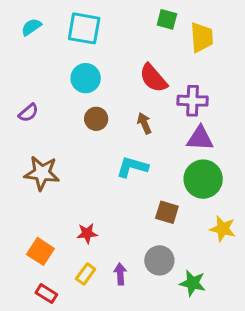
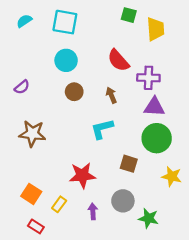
cyan L-shape: (132, 167) -> (102, 129), turned -30
red star: (87, 233) -> (82, 175), moved, size x1.6
yellow rectangle: (86, 274) -> (59, 204), moved

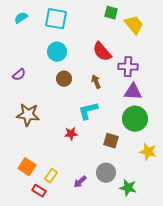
yellow trapezoid: (155, 29) -> (134, 25), turned -35
red star: (82, 175) -> (71, 134), moved, size x0.6
purple arrow: (93, 211) -> (80, 182), turned -128
red rectangle: (36, 226) -> (39, 191), moved

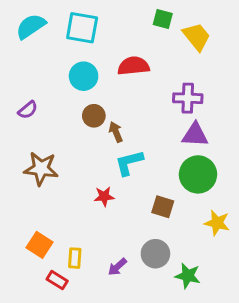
cyan semicircle: (21, 18) -> (31, 26), size x1.5
red semicircle: (102, 52) -> (133, 66), moved, turned 125
brown arrow: (96, 82) -> (116, 132), moved
yellow rectangle: (51, 176) -> (75, 258), turned -32

